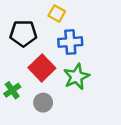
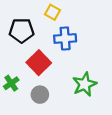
green star: (76, 77) -> (85, 84), moved

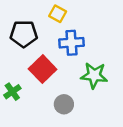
green star: (85, 84) -> (94, 75), moved, turned 30
gray circle: (40, 95) -> (64, 104), moved

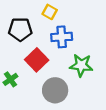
gray circle: (64, 104) -> (55, 90), size x1.5

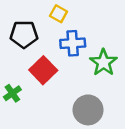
green star: (81, 65) -> (103, 62), moved, turned 30
gray circle: (55, 90) -> (88, 110), moved

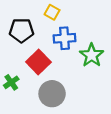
gray circle: (88, 110) -> (52, 94), moved

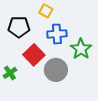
gray circle: (52, 94) -> (56, 70), moved

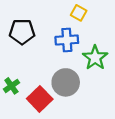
yellow square: (46, 11) -> (79, 13), moved
red square: (34, 55) -> (40, 99), moved

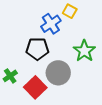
black pentagon: (22, 32) -> (37, 49), moved
blue cross: (67, 40) -> (51, 24), moved, turned -30

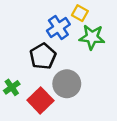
black pentagon: (37, 49) -> (43, 56), turned -30
green star: (84, 51) -> (92, 37), moved, turned -30

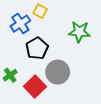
yellow square: (80, 13) -> (40, 11), moved
blue cross: (58, 28) -> (20, 24), moved

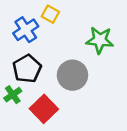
black pentagon: (37, 48) -> (27, 69), moved
gray circle: (58, 72) -> (72, 75), moved

